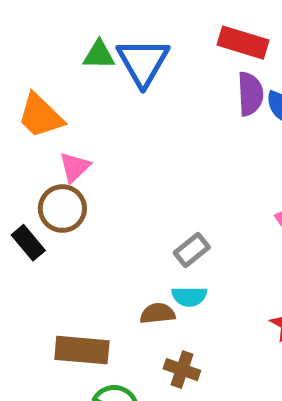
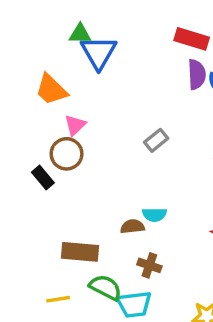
green triangle: (99, 55) -> (80, 34), moved
blue triangle: (143, 62) -> (99, 52), moved
gray rectangle: (192, 250) -> (156, 140), moved

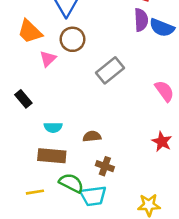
gray rectangle: (156, 140) -> (110, 70), size x1.5
brown circle: (67, 154) -> (73, 39), moved
cyan semicircle: (154, 215) -> (53, 127), moved

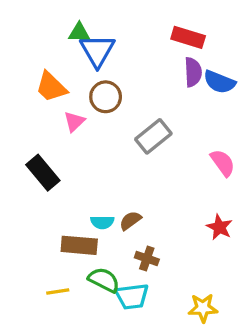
black rectangle: (23, 99) -> (43, 173), size x1.5
cyan semicircle: (53, 127) -> (102, 222), moved
brown semicircle: (92, 136) -> (130, 221), turned -30

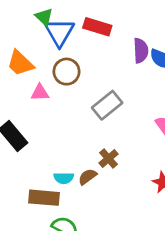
green triangle: (79, 32) -> (44, 17), turned 42
red rectangle: (188, 37) -> (97, 27), moved
pink triangle: (74, 122) -> (40, 93), turned 42
brown cross: (147, 258) -> (109, 158), moved, turned 30

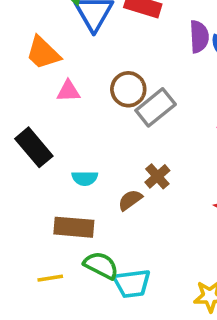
brown circle: (66, 72) -> (128, 89), moved
cyan semicircle: (64, 178) -> (85, 178), moved

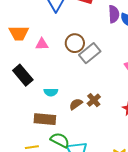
orange trapezoid: (43, 53) -> (19, 33), moved, turned -45
brown cross: (157, 176) -> (94, 100), moved

